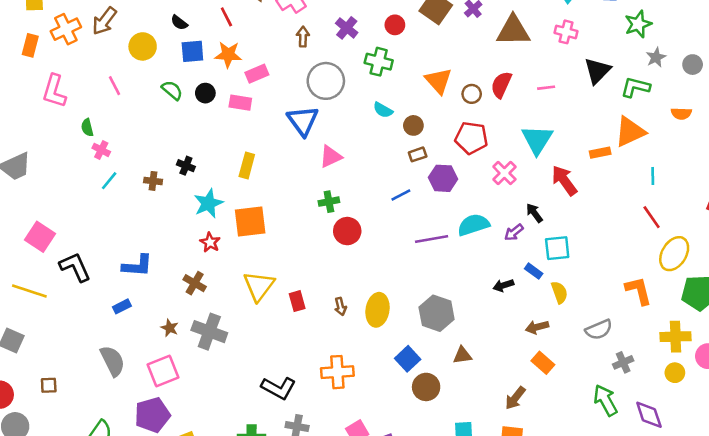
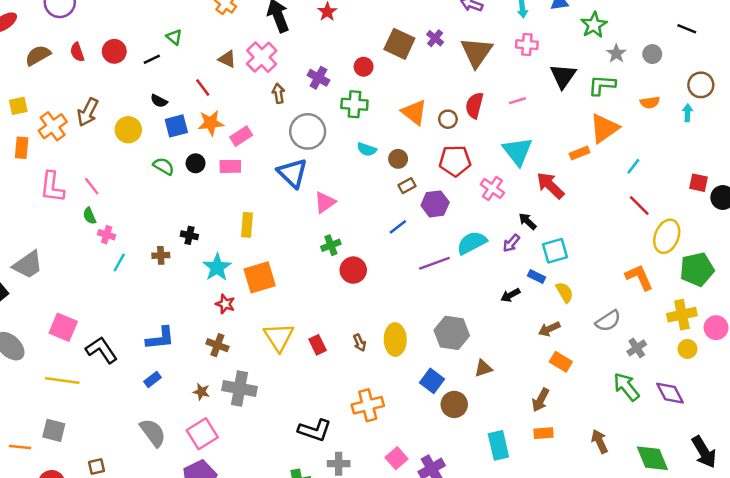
brown triangle: (513, 31) -> (477, 52), turned -44
pink line: (114, 86) -> (92, 186), moved
cyan line: (653, 176) -> (633, 166), turned 49

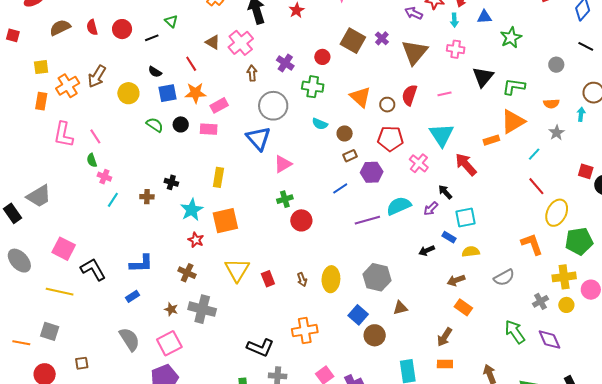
gray star: (616, 53) -> (557, 133), moved
yellow semicircle: (565, 292) -> (471, 252), turned -72
gray cross: (637, 348) -> (540, 301), moved

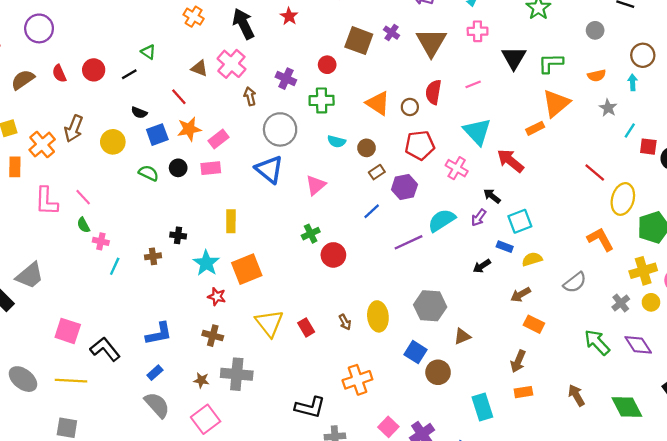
cyan line: (534, 154) -> (630, 130), moved
pink triangle: (283, 164) -> (316, 185), moved
gray ellipse: (19, 261) -> (23, 379), moved
gray semicircle: (129, 339) -> (157, 405), moved

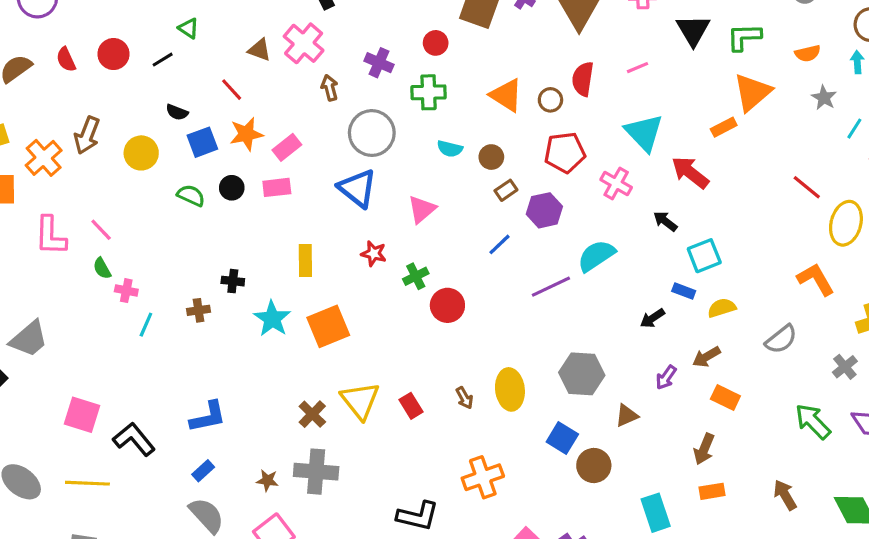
purple arrow: (479, 218) -> (666, 377), moved
red star: (217, 297) -> (374, 254), moved
brown cross: (213, 336) -> (312, 414), moved, turned 30

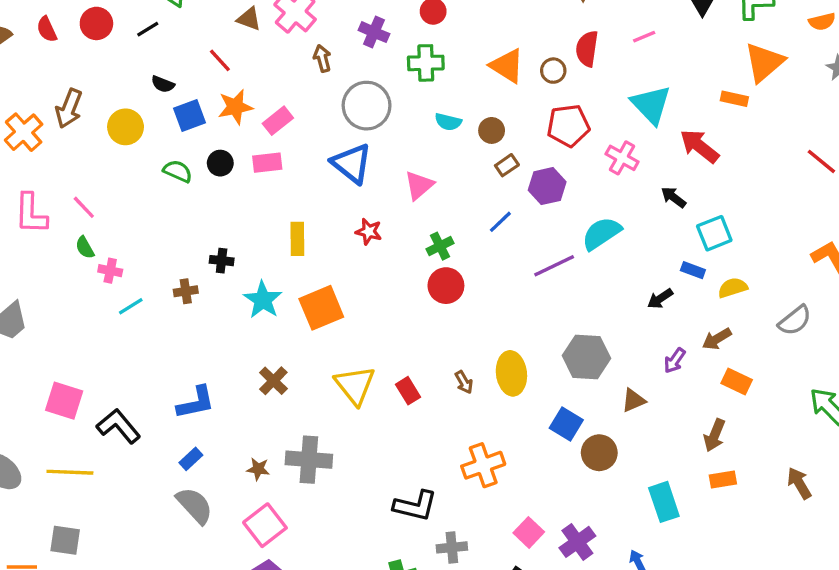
orange rectangle: (724, 127) -> (734, 99), turned 40
green cross: (416, 276) -> (440, 246), moved
cyan line: (146, 325) -> (131, 306), turned 35
brown cross: (312, 414) -> (273, 381), moved

